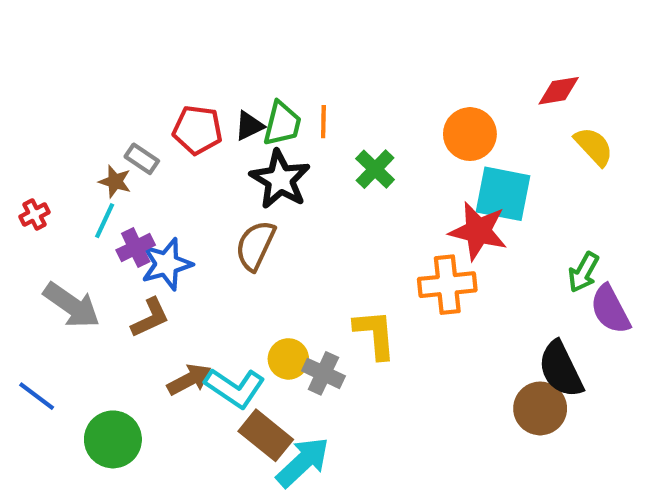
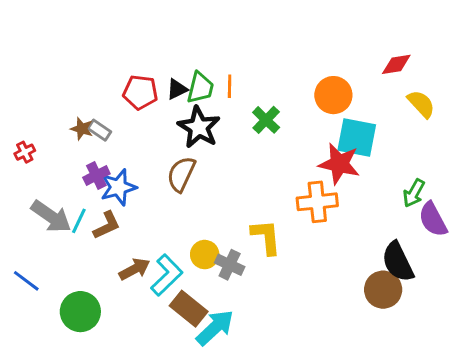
gray rectangle: (142, 159) -> (99, 130), moved
cyan line: (105, 221) -> (79, 221), moved
cyan L-shape: (235, 388) -> (167, 275), turned -78

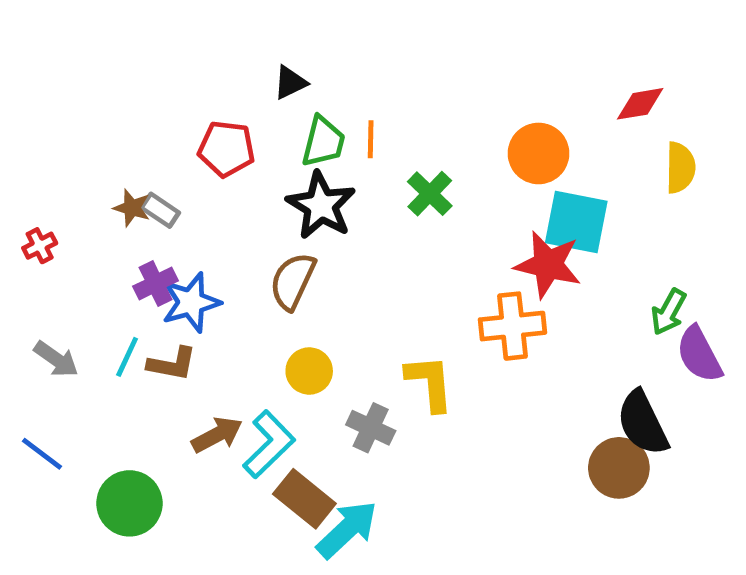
black triangle: (177, 89) -> (290, 83), moved
yellow semicircle: (421, 104) -> (680, 168), turned 44
gray arrow: (51, 216) -> (56, 359), moved, size x0.7
brown L-shape: (107, 225) -> (172, 364), turned 36
yellow circle: (205, 255) -> (309, 371), moved

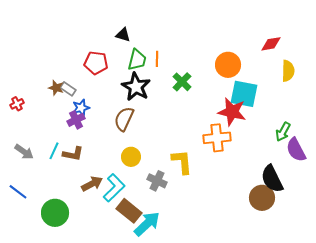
black triangle: (290, 83) -> (123, 35), turned 42
purple cross: (155, 284) -> (76, 120), moved
blue star: (191, 302) -> (81, 108), moved, size x0.7

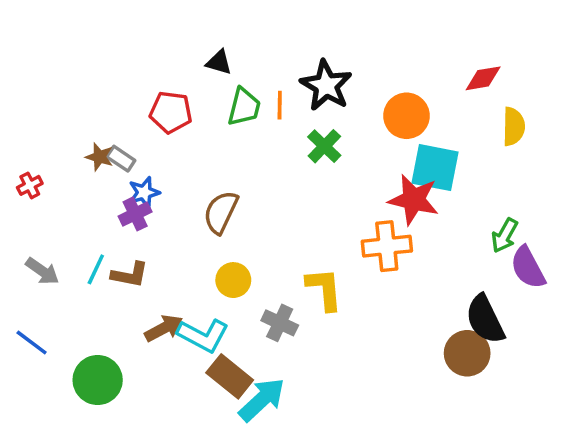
black star: (136, 87) -> (326, 85), moved
cyan L-shape: (114, 188) -> (203, 335), turned 72

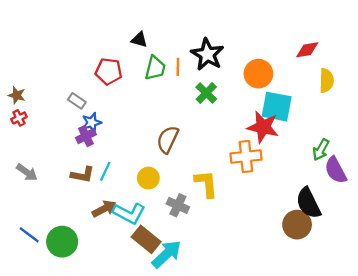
brown star: (99, 157) -> (17, 95), moved
brown semicircle: (221, 212) -> (168, 139), moved
cyan line: (96, 269) -> (105, 171), moved
blue line: (32, 343) -> (29, 235), moved

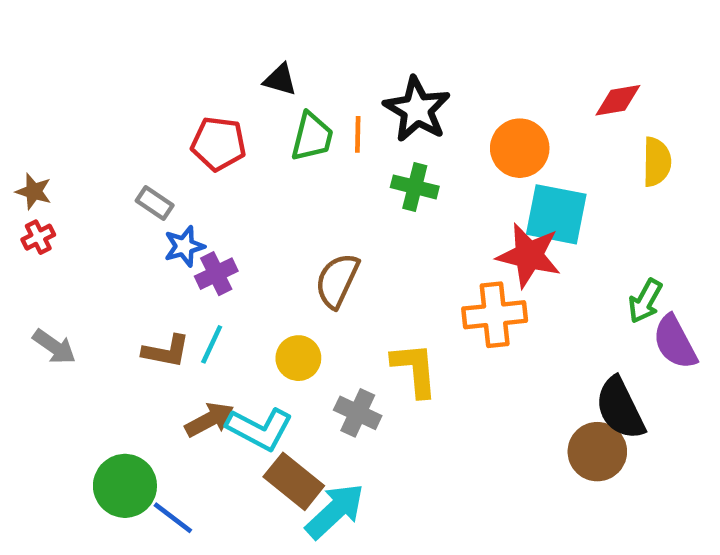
green cross: (206, 93) -> (415, 187), turned -30
purple cross: (86, 136) -> (216, 274), moved
blue line: (29, 235) -> (173, 518), moved

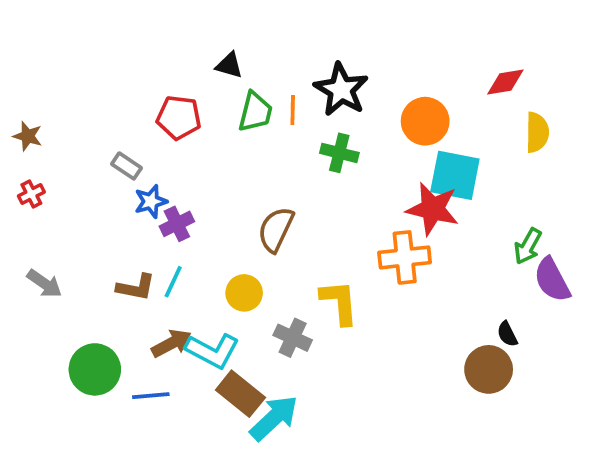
brown star: (34, 191) -> (28, 136), moved
black semicircle: (620, 408) -> (507, 334), size x0.5
green circle: (125, 486) -> (95, 369), moved
blue line: (173, 518) -> (151, 396), moved, turned -42

